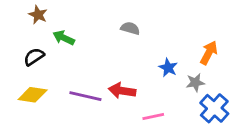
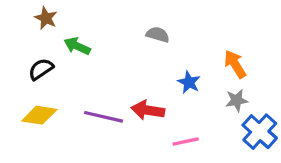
orange arrow: (209, 53) -> (235, 64), moved, turned -60
blue star: (168, 68) -> (189, 82), moved

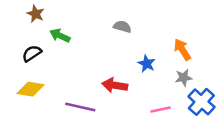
purple line: (103, 117) -> (80, 107), moved
pink line: (186, 141) -> (161, 110), moved

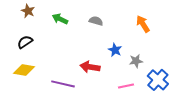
green arrow: (60, 36) -> (60, 19), moved
orange arrow: (182, 50) -> (143, 24), moved
gray star: (184, 78) -> (136, 61), moved

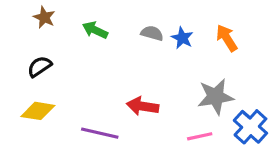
blue star: (115, 50) -> (182, 38), moved
gray star: (136, 61) -> (216, 97), size x1.6

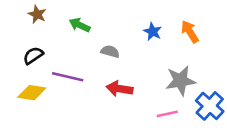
gray semicircle: (152, 33) -> (110, 52), moved
purple line: (100, 133) -> (68, 77), moved

